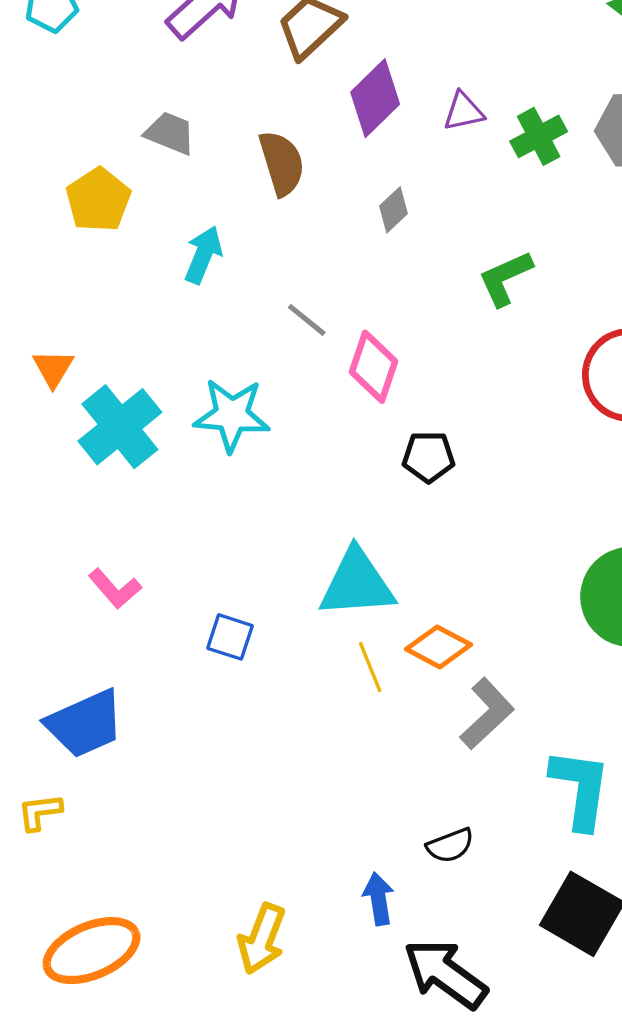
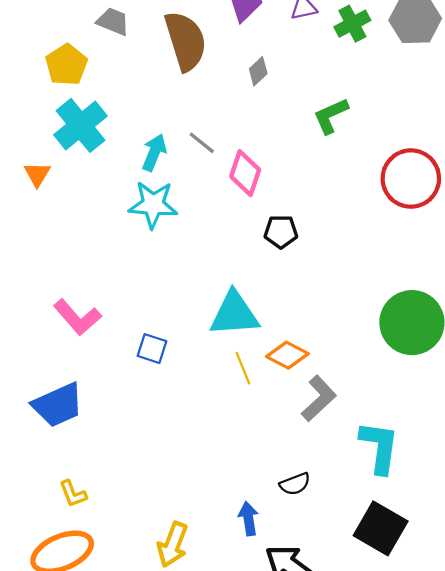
brown semicircle: (282, 163) -> (186, 41), size x1.4
cyan arrow: (203, 255) -> (154, 153), moved
cyan cross: (120, 427) -> (81, 125), moved
pink L-shape: (115, 589) -> (77, 317), size x1.4
yellow L-shape: (40, 812) -> (73, 494), moved, turned -104

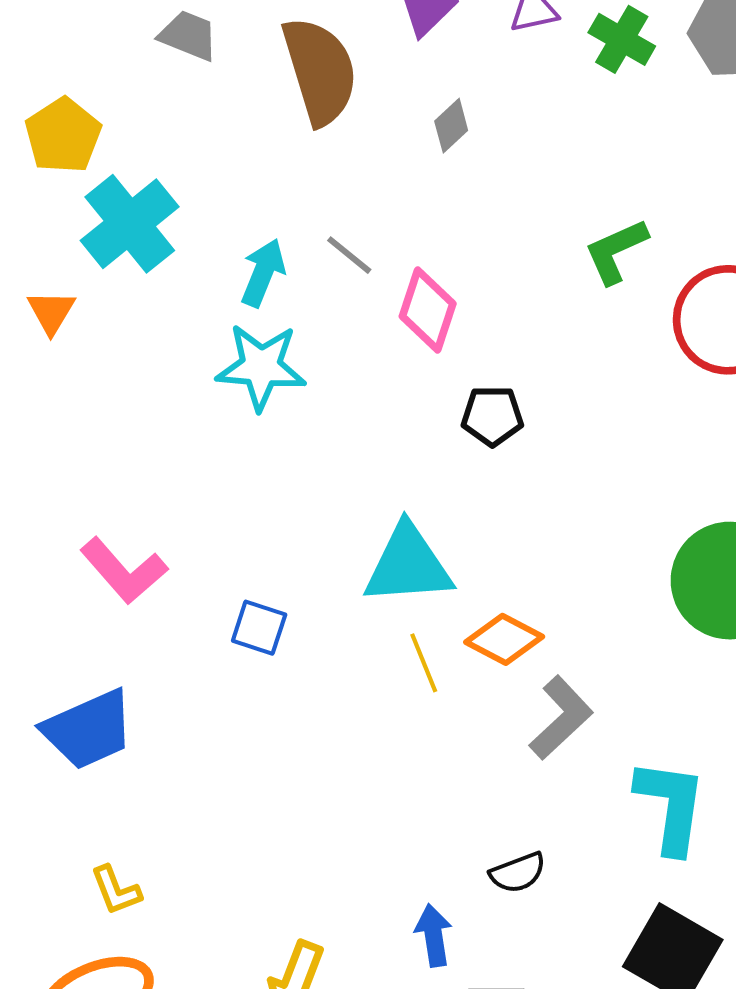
green cross: (352, 24) -> (622, 39), turned -32
yellow pentagon: (66, 65) -> (63, 135), moved
green L-shape: (331, 116) -> (616, 251), moved

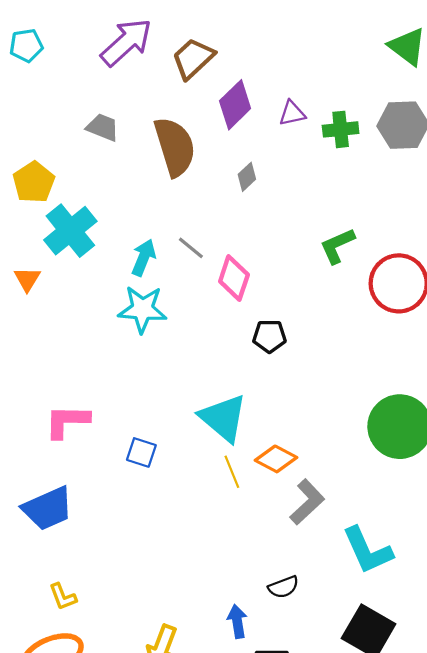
green cross: (622, 39) -> (341, 129), turned -36
cyan triangle: (408, 565) -> (223, 418), turned 44
pink L-shape: (124, 571) -> (67, 421), turned 132
cyan L-shape: (671, 806) -> (367, 550), turned 148

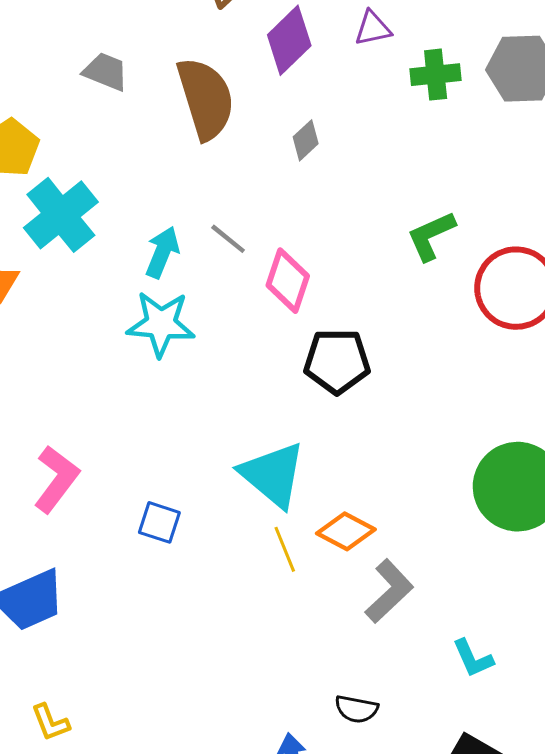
purple triangle: (292, 113) -> (373, 28), moved
black pentagon: (269, 336) -> (337, 361), size x1.4
pink L-shape: (67, 421) -> (56, 479), turned 126
cyan L-shape: (367, 550) -> (473, 658), size x0.6
black semicircle: (283, 587) -> (356, 709), turned 32

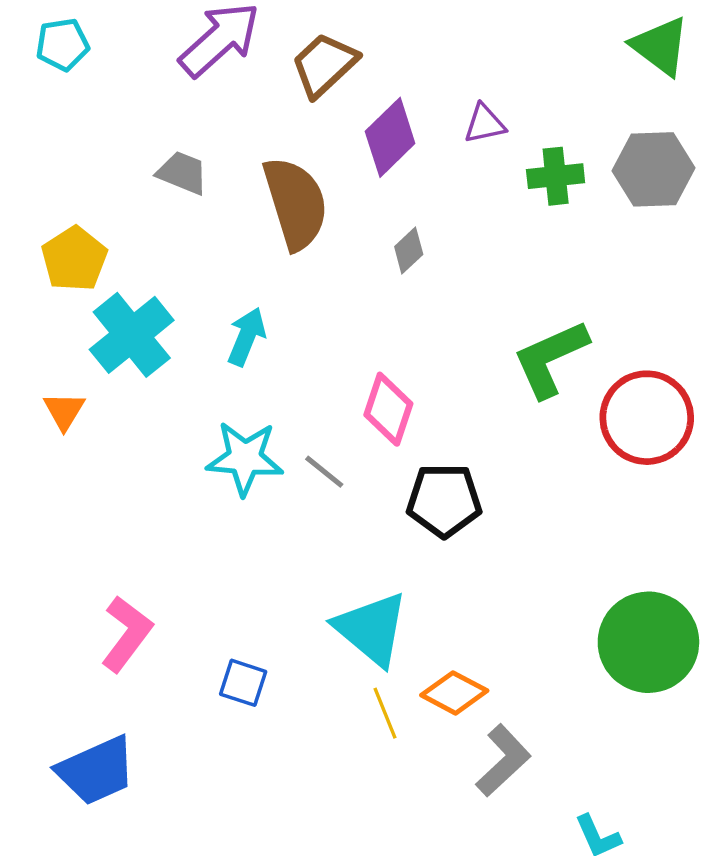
green L-shape: (431, 236) -> (550, 359), size x1.4
gray line: (228, 239) -> (324, 472), moved
cyan arrow: (162, 252) -> (247, 337), moved

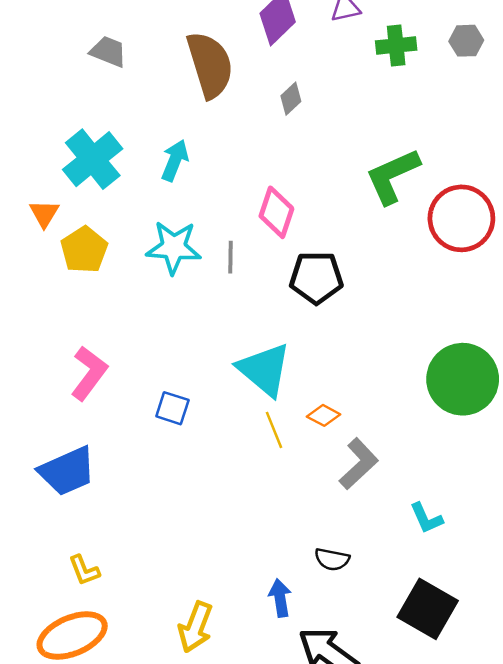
gray hexagon: (653, 169) -> (466, 41), size x0.6
gray trapezoid: (182, 173) -> (108, 52), moved
yellow pentagon: (74, 259) -> (84, 250), moved
gray line: (324, 472) -> (230, 257), turned 52
orange diamond: (454, 693) -> (324, 415), size x0.7

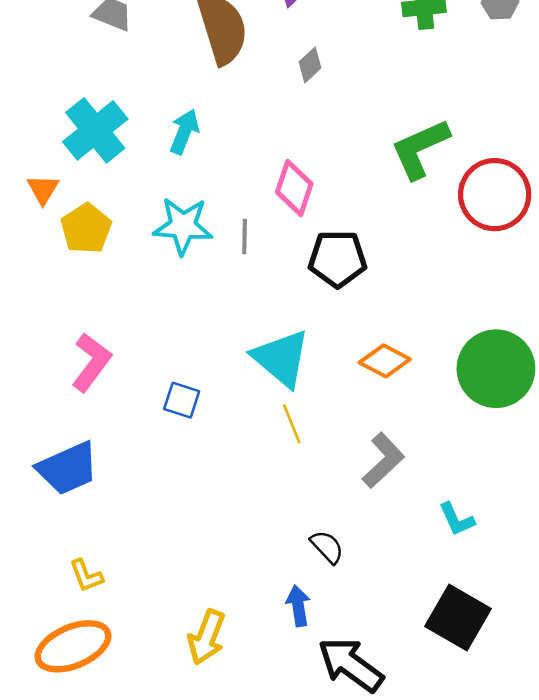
orange diamond: (324, 415) -> (385, 361), moved, size x1.4
black semicircle: (332, 559) -> (327, 547), moved, turned -144

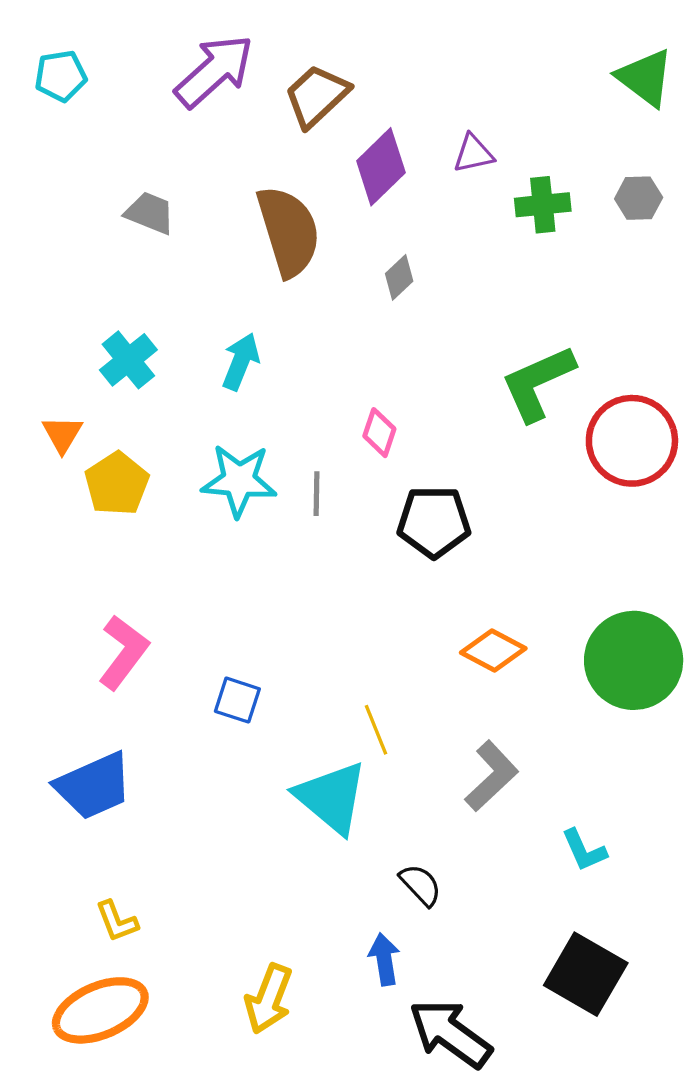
cyan cross: (95, 130) -> (128, 360), size x0.7
pink diamond: (294, 188) -> (379, 433), size x0.7
cyan triangle: (281, 358) -> (331, 797), moved

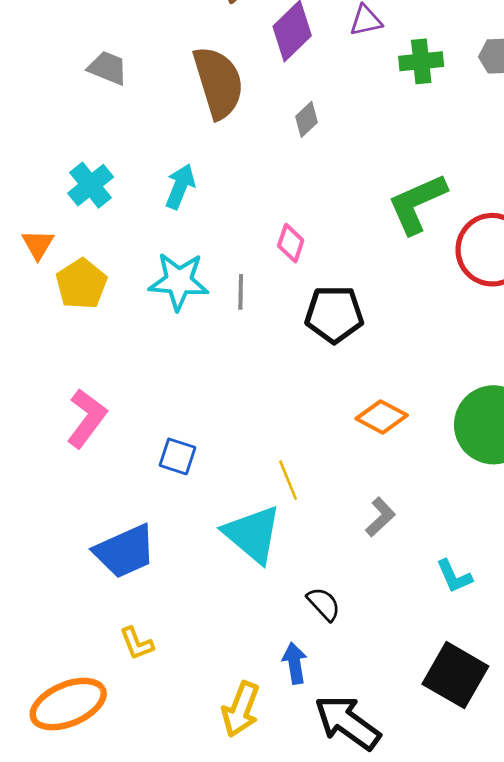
gray L-shape: (492, 776) -> (380, 517), size x0.7
blue trapezoid: (94, 786) -> (125, 551), moved
yellow L-shape: (117, 921) -> (137, 643), moved
yellow arrow: (269, 999) -> (241, 709), moved

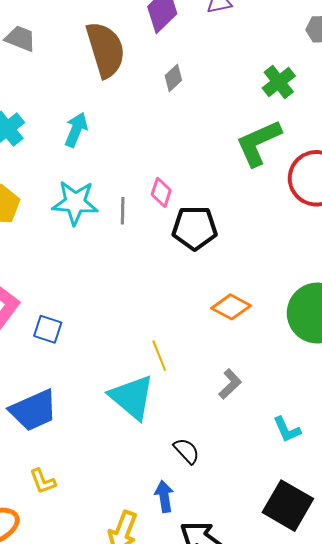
green cross: (421, 61) -> (279, 82), moved, turned -32
pink diamond: (291, 243) -> (161, 192), moved
blue square: (177, 456) -> (48, 329), moved

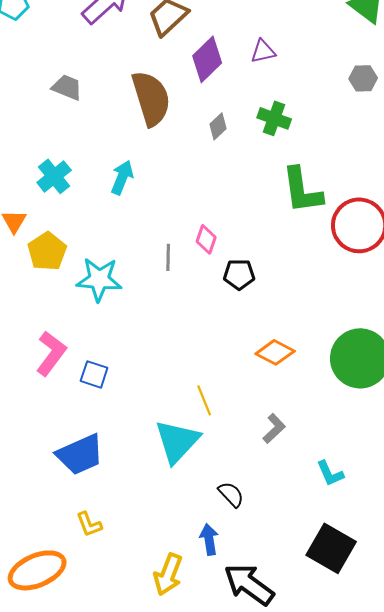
green cross: (279, 82) -> (274, 118), moved, turned -32
green L-shape: (258, 143) -> (302, 190), turned -74
cyan star: (75, 203) -> (99, 279), moved
black pentagon: (195, 228) -> (239, 274), size x0.7
cyan triangle: (132, 397) -> (177, 441), turned 33

